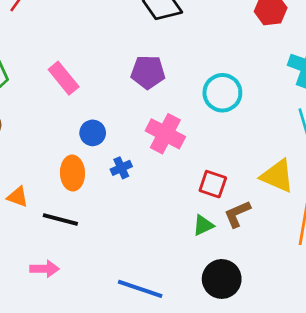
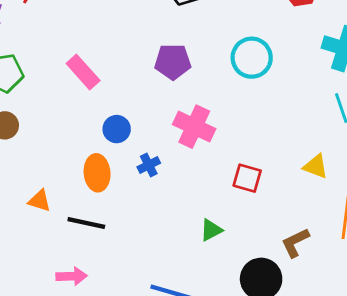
cyan circle: (222, 93) -> (252, 58), moved
yellow triangle: (277, 176) -> (316, 166), size x0.7
brown L-shape: (237, 214) -> (295, 243), moved
green triangle: (203, 225) -> (211, 230), moved

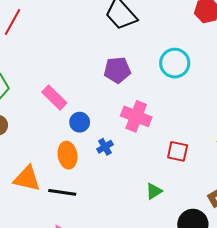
pink rectangle: (83, 72) -> (54, 98), moved
orange triangle: (40, 201) -> (27, 179), size x1.6

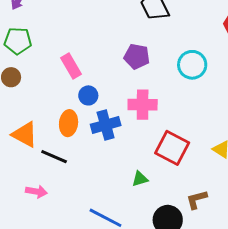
pink cross: (136, 116) -> (143, 105), turned -36
blue cross: (105, 147) -> (106, 125), size x1.8
red square: (178, 151) -> (172, 148), size x1.6

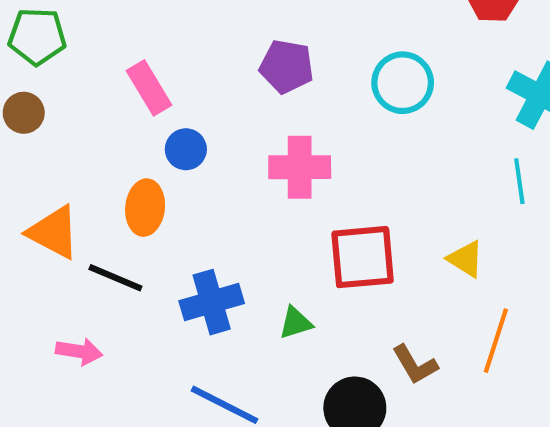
blue cross: (106, 125) -> (212, 302), moved
red square: (172, 148) -> (363, 257), turned -32
brown L-shape: (197, 200) -> (415, 365), turned -105

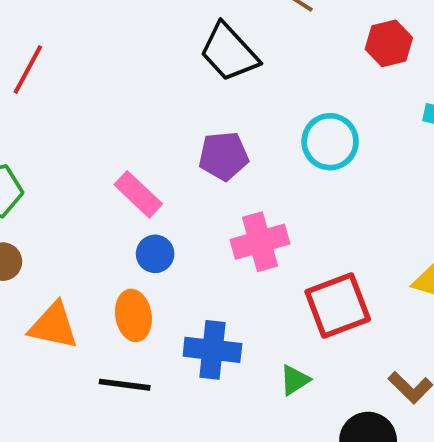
pink rectangle: (149, 88) -> (138, 194), moved
orange triangle: (54, 232) -> (53, 326), moved
blue cross: (212, 302) -> (212, 350), moved, turned 38

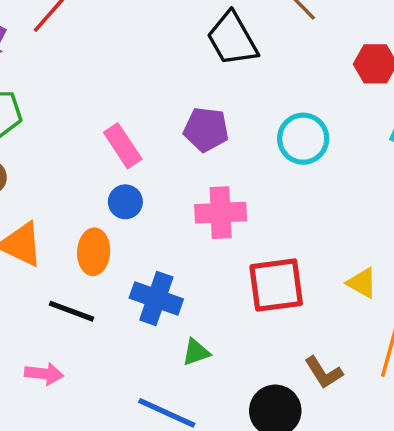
green triangle: (295, 380) -> (196, 352), moved

